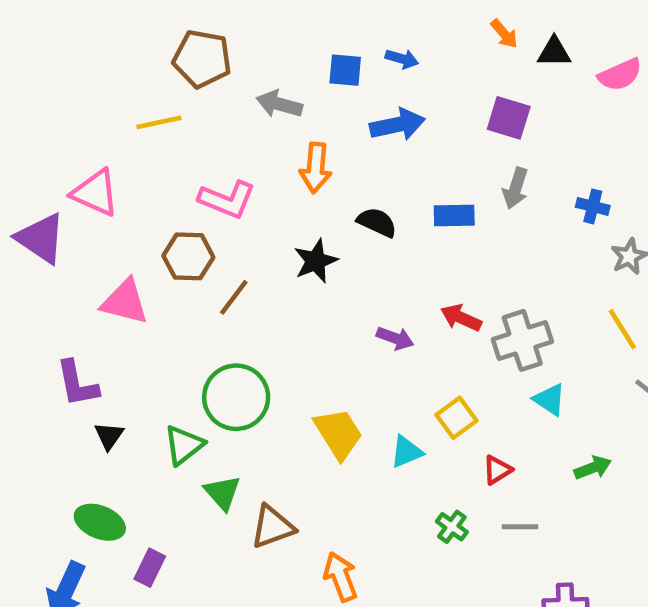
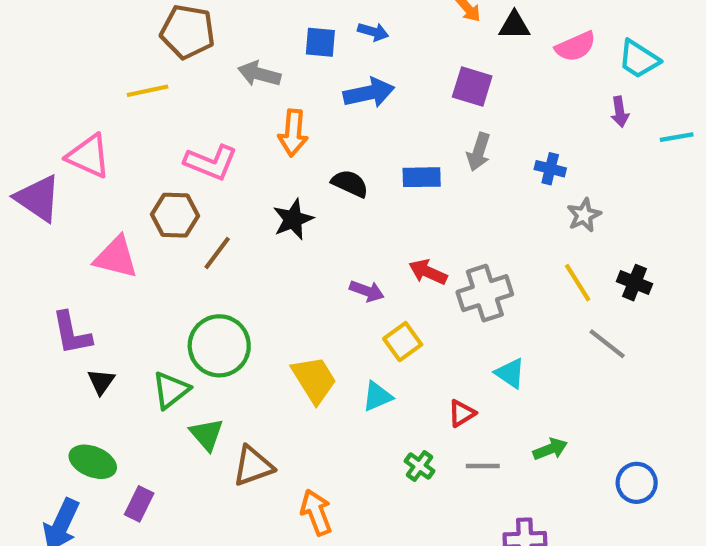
cyan triangle: (550, 400) -> (510, 373), moved
yellow square: (456, 418) -> (403, 342), moved
green arrow: (593, 468) -> (550, 449), moved

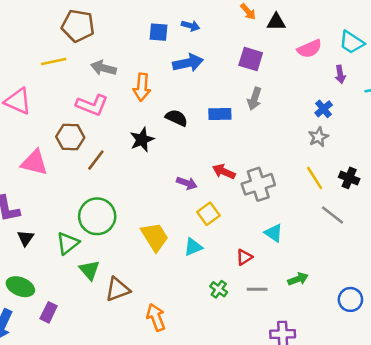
pink semicircle: (576, 46) -> (309, 49), moved
gray arrow: (259, 74) -> (104, 68), moved
blue cross: (550, 169) -> (324, 109), moved, turned 36

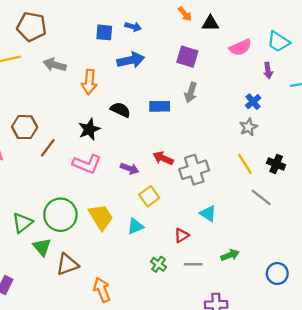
pink L-shape: (92, 105) -> (87, 164), moved
green circle: (97, 216) -> (60, 215), moved

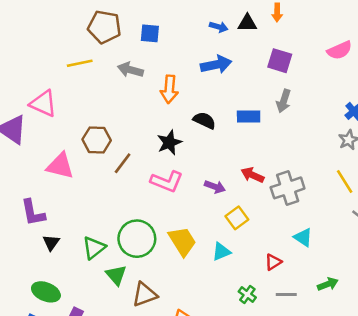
orange arrow: (185, 14) -> (277, 13), turned 42
black triangle: (210, 23) -> (247, 23), moved
blue square: (104, 32) -> (150, 33), moved

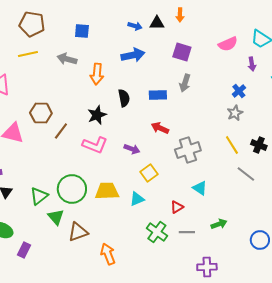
brown pentagon: (104, 27) -> (32, 24), moved
black semicircle: (204, 120) -> (124, 98), turned 54
red arrow: (252, 175) -> (160, 128), moved
yellow trapezoid: (182, 241) -> (107, 191), turned -60
green cross: (247, 294) -> (157, 232), size x1.5

